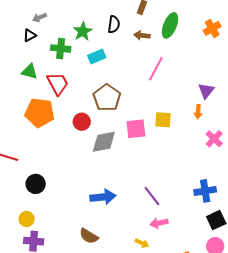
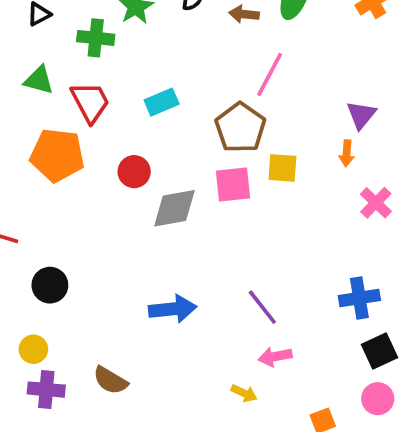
cyan rectangle: (97, 57) -> (162, 102), moved
brown pentagon: (107, 98) -> (240, 128), moved
brown semicircle: (89, 236) -> (110, 380), moved

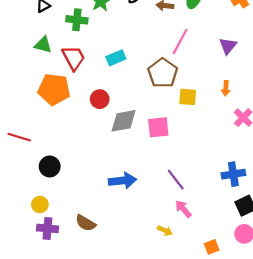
purple triangle: (361, 115) -> (228, 46), moved
pink square: (233, 184) -> (158, 127), moved
pink arrow: (275, 357) -> (183, 209), turned 60

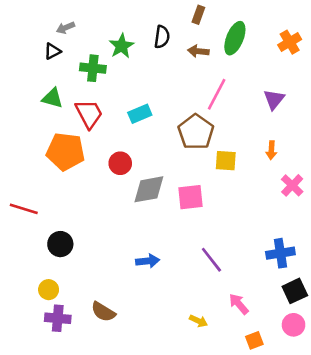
blue arrow: (122, 181) -> (148, 261), size x0.7
pink arrow: (183, 209) -> (239, 304), moved

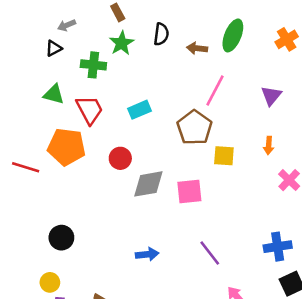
brown rectangle: (198, 15) -> (118, 12), moved, turned -48
red line: (24, 209) -> (26, 167), moved

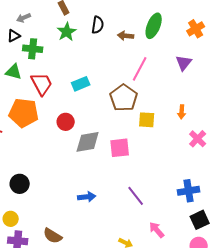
green cross: (93, 65) -> (33, 49), moved
purple triangle: (271, 96) -> (184, 63), moved

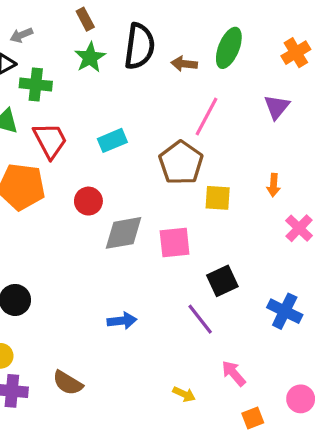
black semicircle: (98, 25) -> (139, 46), size x1.6
blue cross: (189, 191) -> (285, 311), turned 35
black square: (200, 220) -> (222, 281), moved

